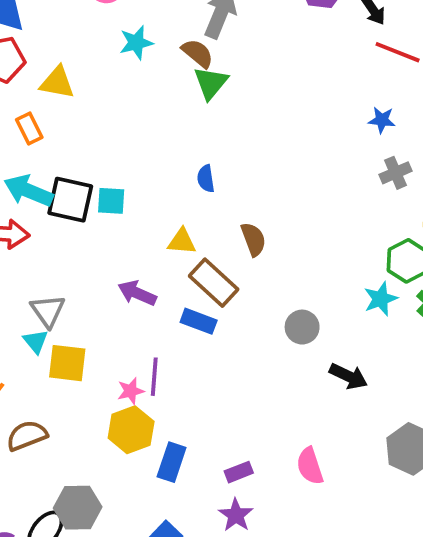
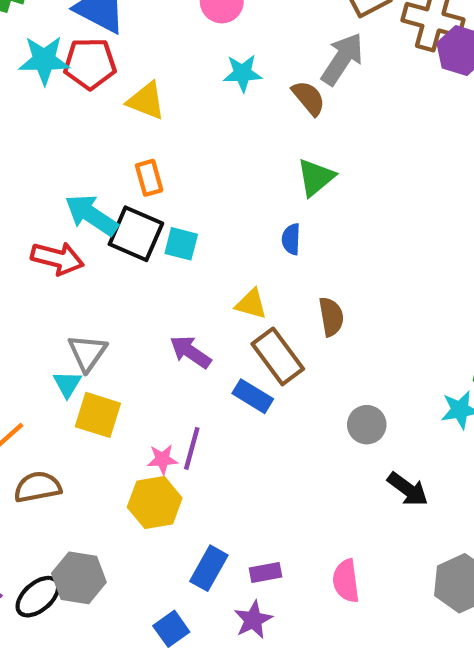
green triangle: (211, 83) -> (316, 177), moved
orange rectangle: (29, 128) -> (149, 178), moved
blue rectangle: (172, 462) -> (209, 568), moved

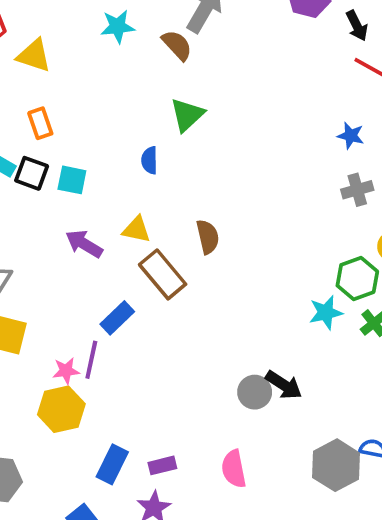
black square: (136, 234) -> (32, 173), size x0.7
blue semicircle: (291, 239) -> (150, 160), moved
purple arrow: (190, 352) -> (84, 244), moved
blue rectangle: (253, 396) -> (117, 318), moved, turned -72
gray circle: (367, 425) -> (255, 392), moved

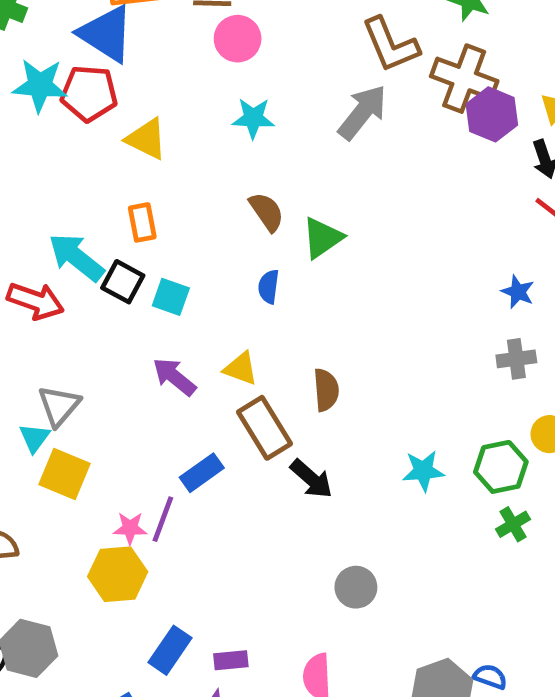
brown semicircle: (177, 45) -> (267, 212), moved
cyan star: (326, 313) -> (423, 471), moved
black arrow: (284, 385) -> (311, 479), moved

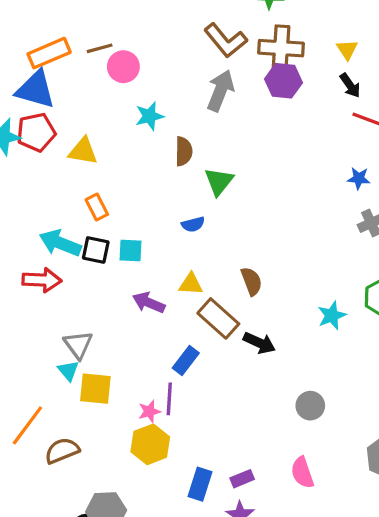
purple hexagon: (492, 114) -> (284, 81), moved
brown semicircle: (267, 212) -> (184, 151), moved, turned 52
blue semicircle: (269, 287) -> (193, 224), turned -95

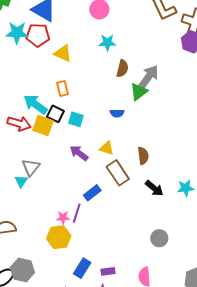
gray arrow: (220, 91) -> (149, 77), moved
black arrow: (259, 343) -> (154, 188), moved
yellow square: (95, 389) -> (43, 125), moved

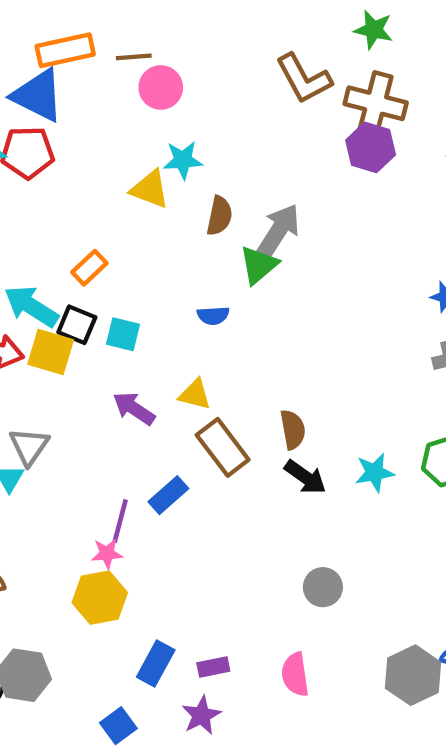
yellow triangle: (63, 53) -> (150, 189), moved
orange rectangle: (63, 89) -> (89, 268), turned 63
brown semicircle: (143, 156) -> (293, 430), moved
purple line: (77, 213) -> (120, 521), moved

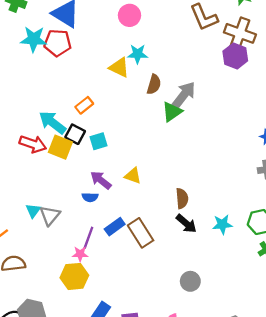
blue semicircle: (213, 316) -> (90, 197), moved
cyan square: (123, 334) -> (99, 141), turned -36
gray triangle: (29, 446) -> (50, 216), moved
brown rectangle: (223, 447) -> (141, 233), moved

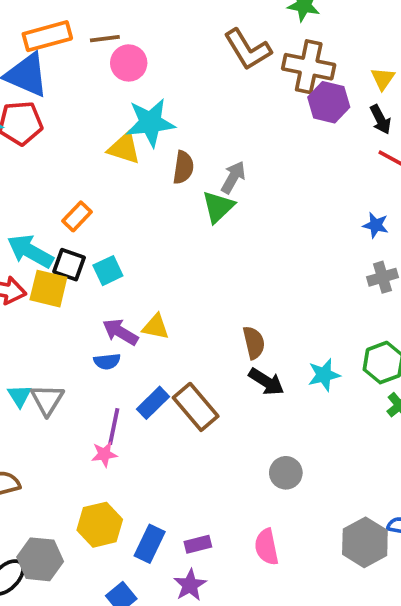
cyan star: (138, 54) -> (150, 123), size x1.5
purple hexagon: (235, 56) -> (329, 102), moved
gray arrow: (184, 95) -> (233, 177), size x0.7
yellow triangle: (133, 176) -> (156, 327), moved
yellow hexagon: (74, 276) -> (100, 525), moved

